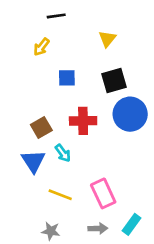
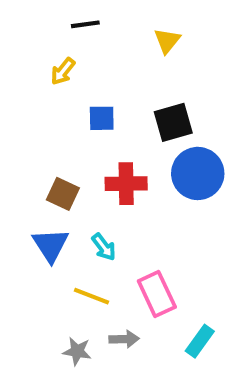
yellow triangle: (107, 39) -> (167, 41), moved
brown square: (41, 128) -> (63, 194), turned -35
cyan arrow: (63, 153) -> (104, 247), moved
gray arrow: (98, 228) -> (124, 339), moved

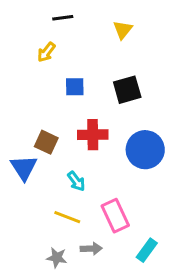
blue circle: (198, 173) -> (145, 150), moved
blue triangle: (51, 245) -> (24, 168), moved

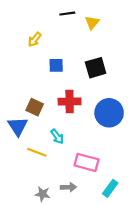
black line: (63, 18) -> (67, 14), moved
pink rectangle: (115, 216) -> (86, 162), turned -50
yellow line: (67, 217) -> (37, 152), moved

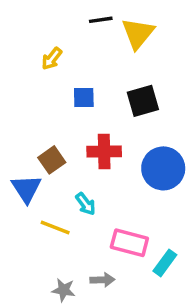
yellow triangle: (92, 23) -> (138, 33), size x1.5
brown square: (35, 107) -> (52, 160), turned 30
cyan rectangle: (110, 188) -> (165, 263), moved

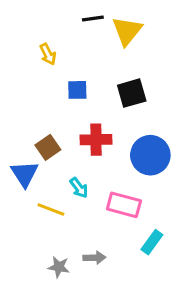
yellow arrow: (52, 59) -> (48, 54), turned -65
pink rectangle: (129, 243) -> (124, 205), moved

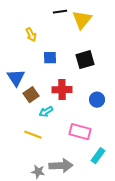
blue circle: (150, 155) -> (97, 100), size x0.6
blue triangle: (25, 174) -> (16, 78), moved
cyan arrow: (79, 188) -> (46, 112), moved, turned 96
gray arrow: (94, 258) -> (61, 166), size x1.6

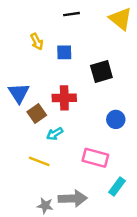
yellow triangle: (82, 20) -> (121, 19), moved, turned -30
blue square: (50, 58) -> (64, 52), moved
red cross: (62, 90) -> (64, 98), moved

